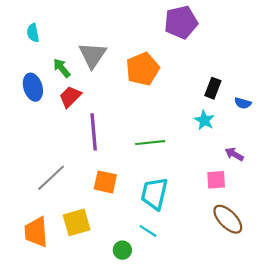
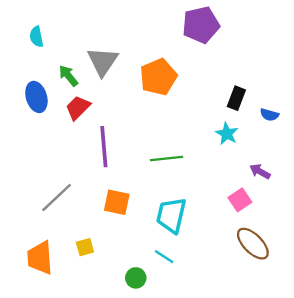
pink square: (216, 180) -> (240, 200), turned -30
yellow square: (77, 222) -> (85, 247), size x0.6

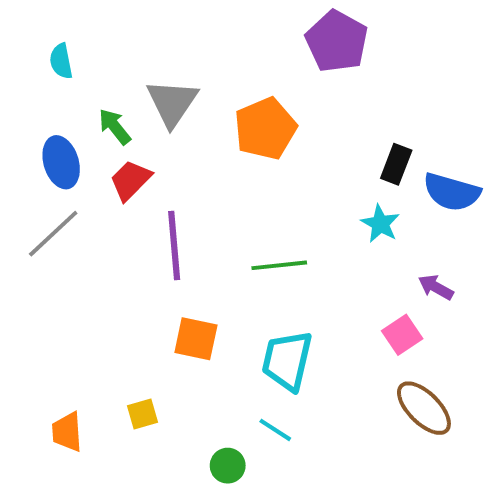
purple pentagon: (201, 25) -> (337, 41), turned -30
blue semicircle: (269, 115) -> (452, 192), size x1.8
gray line: (57, 197) -> (53, 234), moved
orange trapezoid: (40, 258) -> (67, 432), size x0.7

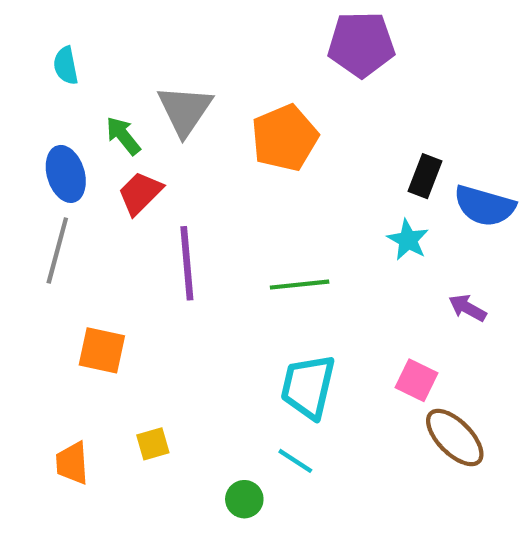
purple pentagon: (337, 41) -> (361, 44), turned -30
gray line: (53, 234) -> (57, 250), turned -32
pink square: (402, 335) -> (416, 380), moved, turned -30
orange square: (196, 339) -> (102, 350), moved

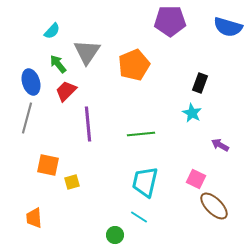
cyan semicircle: (66, 66) -> (52, 31), moved, turned -126
blue semicircle: (484, 206) -> (228, 27), moved
yellow square: (153, 444) -> (72, 182), moved

